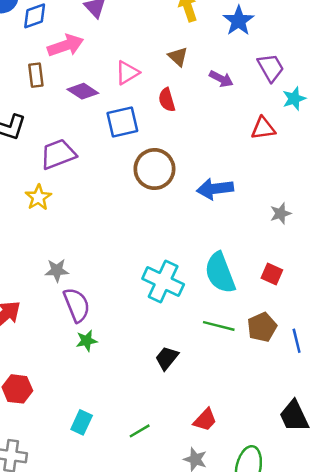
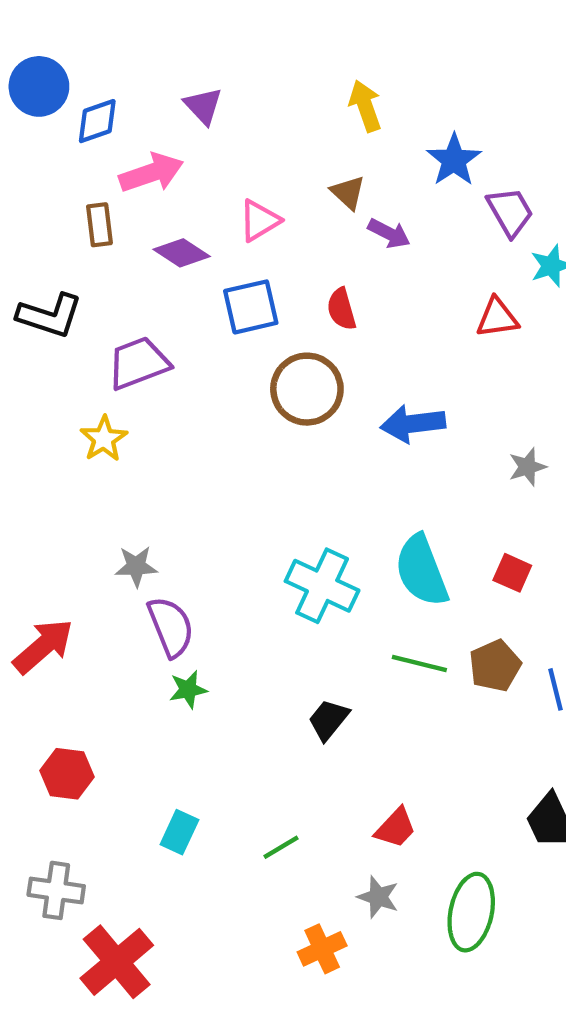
blue star: (238, 21) -> (454, 160), moved
purple arrow: (221, 79) -> (389, 233), moved
red semicircle: (167, 100) -> (342, 309), moved

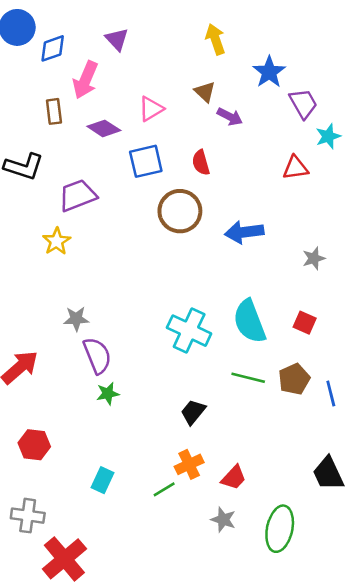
pink arrow: (151, 173) -> (85, 80), turned 132
orange cross: (322, 949) -> (189, 464), moved

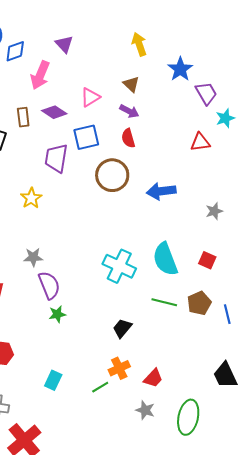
brown rectangle: (54, 111) -> (23, 117), moved
purple arrow: (230, 117) -> (129, 111), moved
purple trapezoid: (78, 195) -> (56, 158), moved, turned -60
yellow star: (57, 241) -> (31, 198), moved

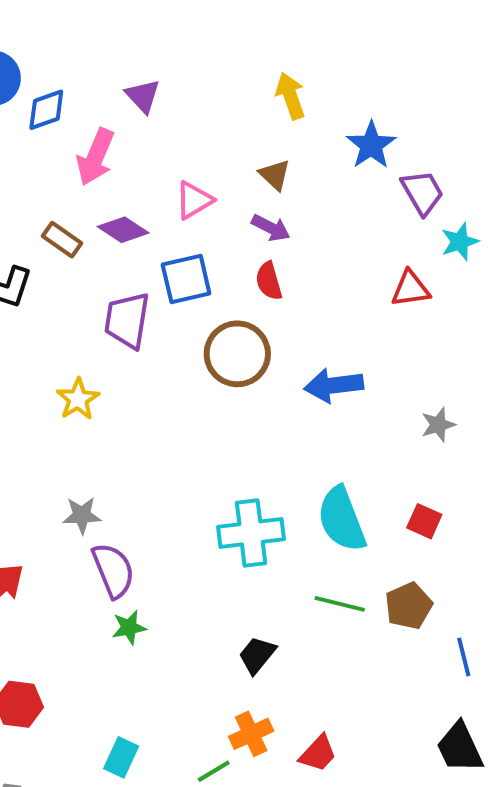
brown rectangle: (23, 117) -> (62, 240), turned -48
cyan cross: (119, 266) -> (251, 533), turned -32
blue line: (227, 314) -> (464, 657), moved

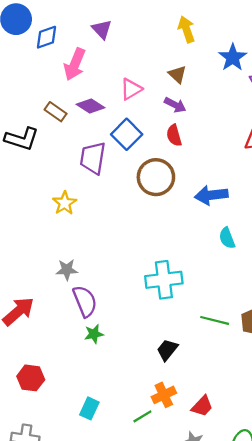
blue square: (186, 279) -> (127, 134), turned -32
cyan semicircle: (342, 519) -> (227, 238), moved, size x0.6

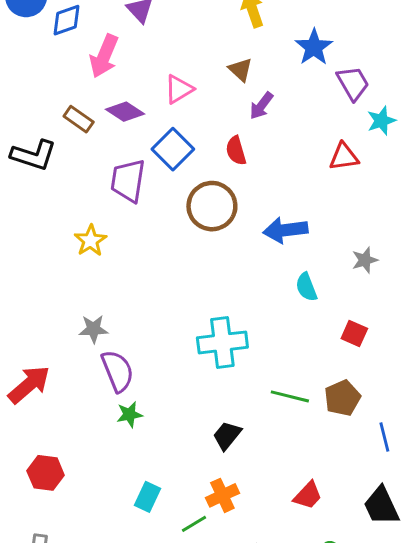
purple arrow: (175, 105) -> (261, 106), moved, turned 100
red trapezoid: (202, 406) -> (308, 495), moved
cyan rectangle: (89, 408) -> (147, 497), moved

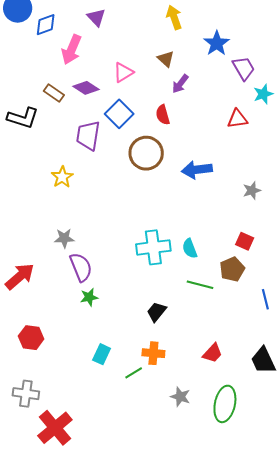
cyan semicircle: (306, 287) -> (190, 248), moved
brown pentagon: (342, 398) -> (232, 269), moved
blue line: (384, 437) -> (265, 299), moved
orange cross: (222, 495) -> (153, 353), turned 30

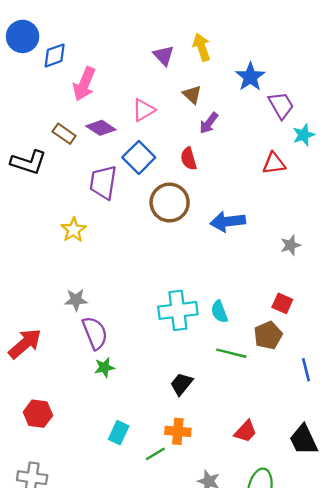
purple triangle: (96, 17) -> (164, 55), moved

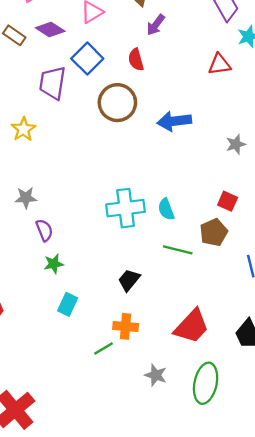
purple semicircle: (95, 333) -> (44, 230), size x0.7
red trapezoid: (246, 431) -> (192, 326), size x1.6
cyan rectangle: (119, 433) -> (68, 304), moved

